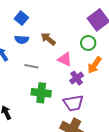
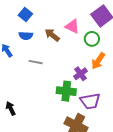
pink triangle: (65, 59) -> (72, 26), moved
green cross: (41, 93) -> (66, 91), moved
purple trapezoid: (73, 103) -> (90, 101), moved

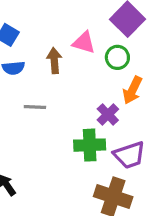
brown arrow: (52, 35) -> (54, 61), turned 56

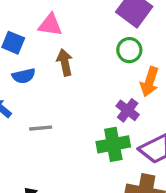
pink triangle: (84, 42) -> (50, 25), moved
gray line: (35, 107) -> (41, 128), moved

